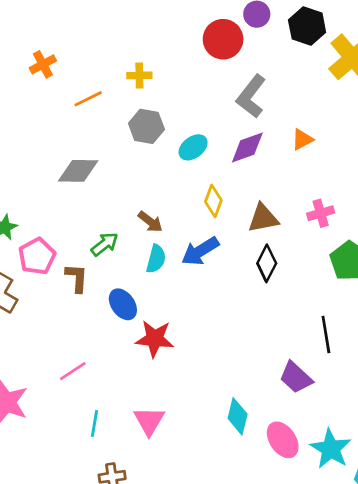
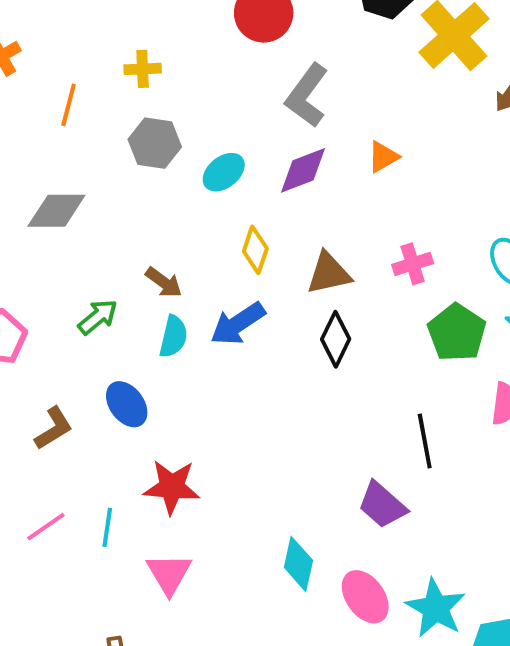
orange line: (88, 99) -> (69, 105), turned -48
brown L-shape: (77, 278) -> (54, 428), moved, turned 56
red star: (155, 339) -> (172, 487), moved
pink line: (73, 371) -> (46, 527), moved
cyan line: (95, 423) -> (107, 527), moved

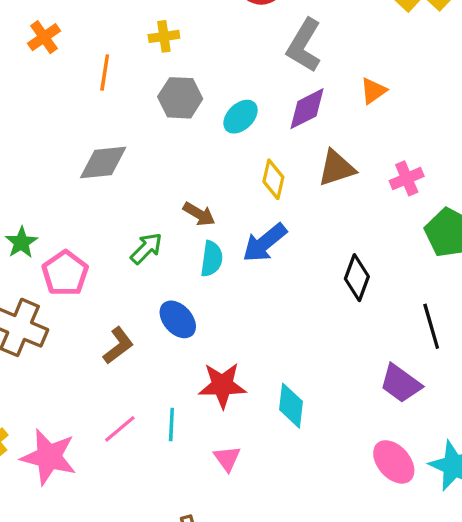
brown triangle: (329, 273) -> (336, 168), moved
black diamond: (336, 339) -> (357, 278), moved
cyan diamond: (298, 564) -> (291, 406), moved
pink triangle: (169, 574) -> (227, 458), size x0.7

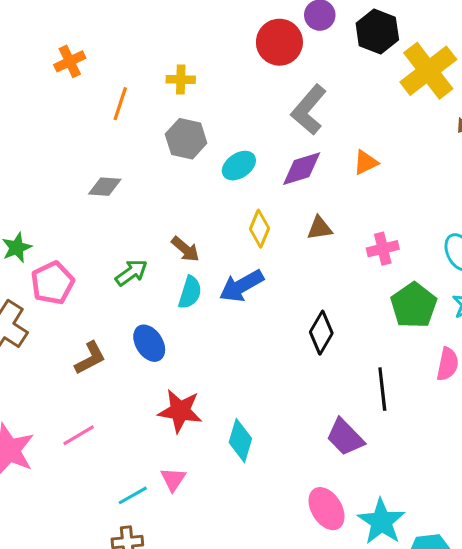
gray diamond: (103, 163) -> (105, 187), size x0.7
brown triangle: (336, 168) -> (320, 228), size x0.7
cyan line: (171, 425) -> (133, 495), moved, turned 48

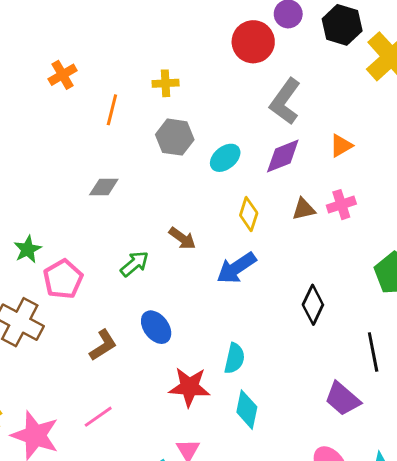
pink cross: (383, 249) -> (341, 205), moved
cyan semicircle: (190, 292) -> (235, 358), moved

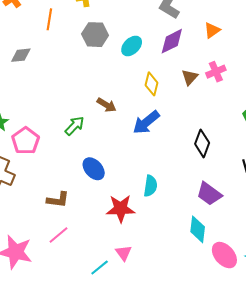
gray diamond: (104, 187) -> (21, 55), moved
brown triangle: (304, 209) -> (190, 77), turned -30
brown L-shape: (103, 345) -> (58, 200), moved, turned 45
purple trapezoid: (343, 399) -> (209, 194), moved
cyan diamond: (247, 410) -> (198, 229), moved

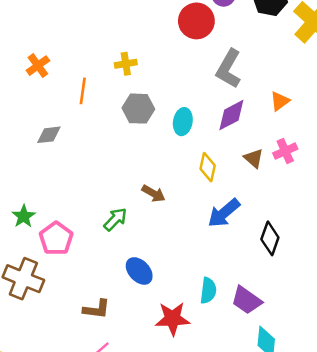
cyan ellipse: (132, 46) -> (183, 122), turned -35
brown triangle: (190, 77) -> (254, 158), turned -30
blue arrow: (146, 122) -> (224, 213), moved
purple trapezoid: (209, 194) -> (246, 300), moved

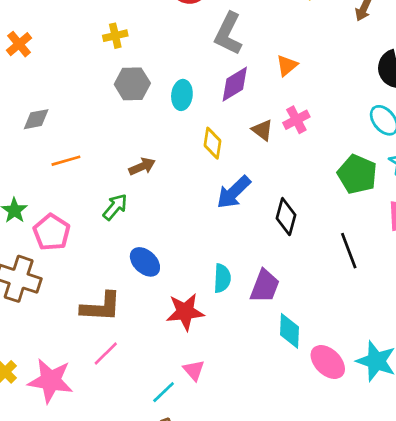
orange line: (83, 91) -> (66, 161), moved, turned 70
brown arrow: (154, 193) -> (142, 166), moved, turned -50
purple trapezoid: (246, 300) -> (265, 286), turned -100
brown L-shape: (97, 309) -> (101, 307), size x1.4

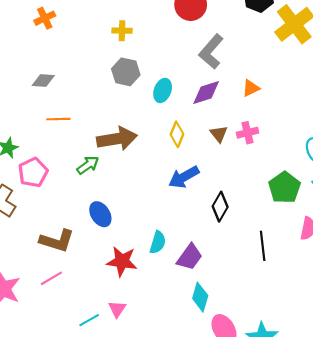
brown arrow: (142, 166) -> (117, 139), size x1.8

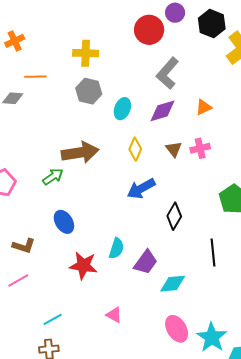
yellow cross: (122, 31) -> (86, 53), size x1.4
orange line: (58, 119) -> (35, 77), moved
brown L-shape: (57, 241) -> (24, 246), size x0.7
cyan diamond: (200, 297) -> (173, 284), moved, turned 68
pink triangle: (117, 309) -> (114, 315), moved, turned -36

